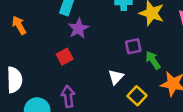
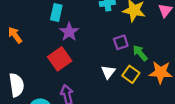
red square: (65, 57) -> (60, 59), size x1.5
yellow square: (137, 96) -> (131, 74), moved

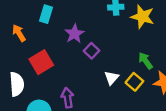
cyan rectangle: (56, 12) -> (46, 14), moved
purple square: (121, 42) -> (92, 51), moved, turned -32
red square: (60, 59) -> (41, 62), moved

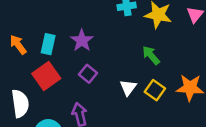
cyan rectangle: (46, 14) -> (48, 44), moved
purple square: (92, 51) -> (88, 74), moved
green arrow: (145, 61) -> (151, 55), moved

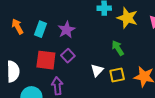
red square: (46, 76) -> (46, 60), moved, turned 35
yellow square: (155, 90) -> (117, 75), turned 35

